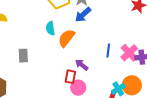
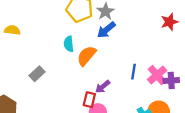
gray rectangle: (23, 56) -> (37, 74), turned 48
purple arrow: (82, 65) -> (103, 87), turned -80

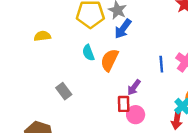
yellow semicircle: (12, 30) -> (42, 36), moved
gray rectangle: (37, 74) -> (64, 91), turned -70

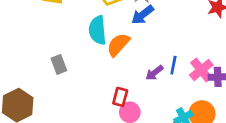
cyan semicircle: (88, 53) -> (98, 30), size x1.5
purple arrow: (134, 87) -> (154, 73), moved

